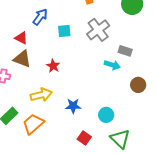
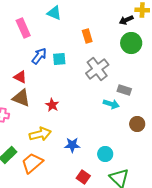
cyan square: (64, 31) -> (59, 59), moved

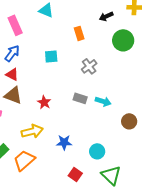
black arrow: (126, 20) -> (106, 16), moved
blue arrow: (39, 56) -> (12, 53), moved
gray cross: (97, 69) -> (89, 66), size x0.7
gray rectangle: (124, 90) -> (80, 98), moved

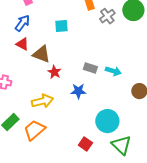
gray cross: (89, 66) -> (107, 16), moved
brown triangle: (13, 95) -> (41, 54), moved
blue star: (64, 142) -> (78, 91), moved
cyan circle: (97, 151) -> (107, 121), size x1.5

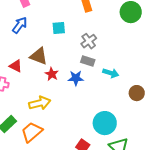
gray cross: (107, 16) -> (89, 41), moved
red triangle: (22, 44) -> (16, 66), moved
gray rectangle: (90, 68) -> (88, 61), moved
blue star: (78, 91) -> (76, 78), moved

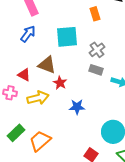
cyan square: (59, 28) -> (67, 37), size x1.6
blue star: (76, 78) -> (77, 107), moved
yellow arrow: (40, 103) -> (38, 98), moved

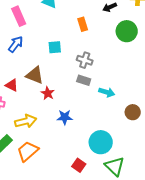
cyan square: (67, 37) -> (55, 47), size x0.6
gray cross: (97, 50) -> (85, 60), turned -35
yellow arrow: (38, 98) -> (26, 121), moved

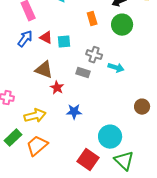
green circle: (127, 31) -> (122, 25), moved
gray rectangle: (84, 80) -> (83, 73), moved
red triangle: (12, 85) -> (46, 38), moved
cyan arrow: (107, 92) -> (116, 68), moved
red square: (79, 165) -> (88, 160), size x1.5

